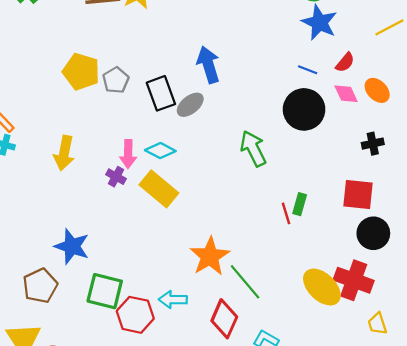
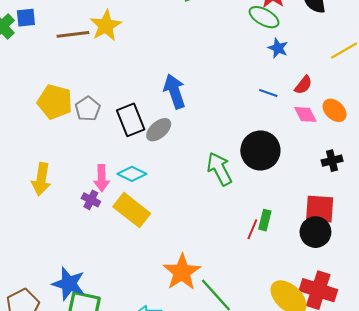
blue star: (319, 23) -> (278, 48), size x0.6
black circle: (304, 109) -> (260, 150), moved
red line: (286, 213) -> (252, 229), turned 42
black circle: (373, 233) -> (315, 232), moved
blue star: (72, 246) -> (69, 284), moved

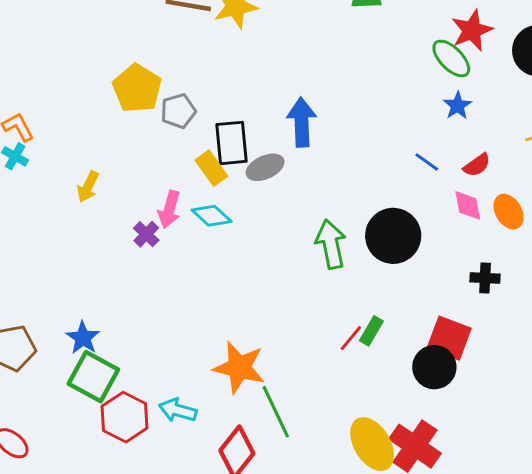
yellow arrow: (41, 179) -> (88, 187), size x0.7
yellow rectangle: (132, 210) -> (211, 168), moved, size x0.7
orange star: (182, 272) -> (239, 367), turned 30
blue star: (69, 284) -> (83, 338), size x0.7

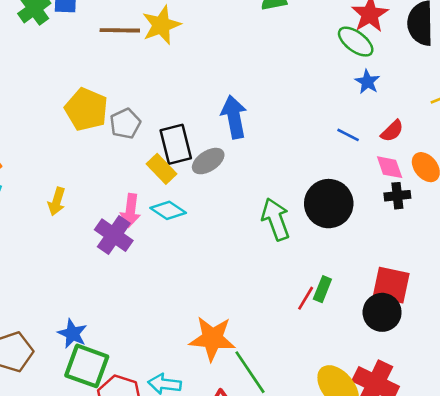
purple cross: (146, 234) -> (114, 235), size x1.6
black cross: (485, 278) -> (397, 196), moved

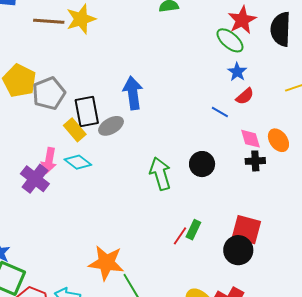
gray pentagon: (125, 124) -> (49, 93), size x1.4
red semicircle: (392, 131) -> (245, 96), moved
black circle: (329, 204) -> (202, 164), size x0.7

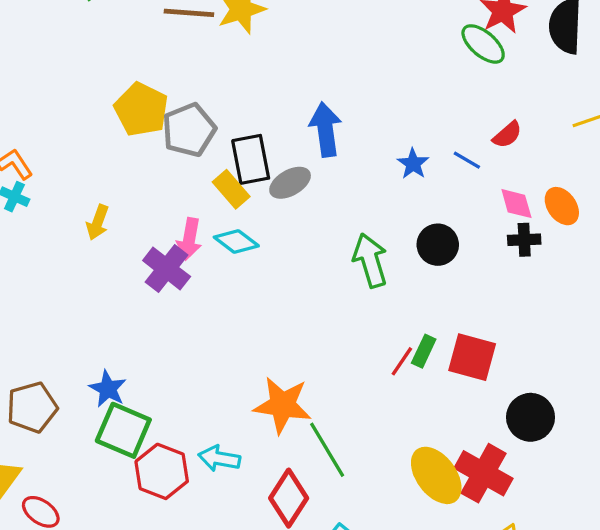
blue star: (237, 72) -> (413, 164), moved
red square: (246, 230) -> (472, 357), moved
black circle: (238, 250) -> (531, 417), moved

